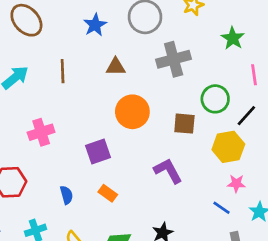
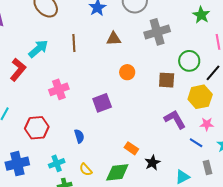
orange circle: (132, 112) -> (127, 72), size x0.6
purple L-shape: (168, 171) -> (175, 119), moved
orange rectangle: (108, 193) -> (131, 148), moved

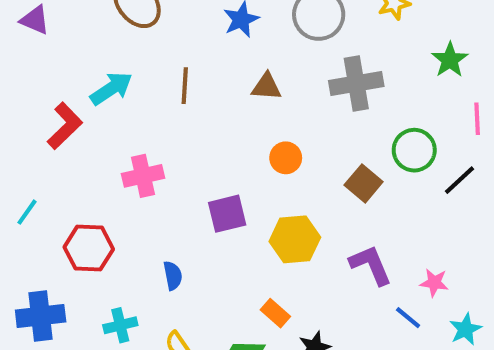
brown square: (167, 80) -> (364, 183), turned 30
yellow hexagon: (200, 97) -> (295, 239), moved

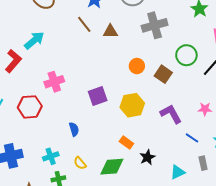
brown line: (185, 86) -> (84, 24), moved, turned -36
orange circle: (286, 158) -> (137, 66), moved
red hexagon: (89, 248) -> (30, 107), moved
pink star: (434, 283) -> (205, 109), moved

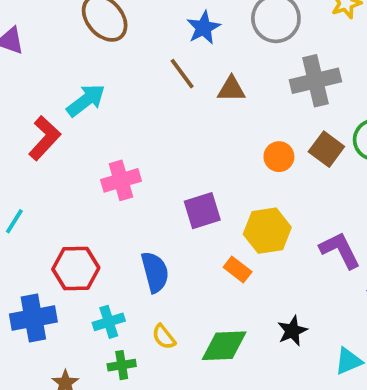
brown square: (163, 74) -> (326, 149), moved
red hexagon: (30, 107) -> (76, 269), moved
blue semicircle: (74, 129) -> (155, 272), size x1.5
orange rectangle: (126, 142) -> (238, 270), moved

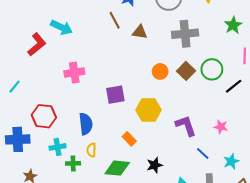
cyan arrow: (86, 100) -> (62, 27), turned 55
orange rectangle: (238, 270) -> (129, 139), moved
yellow semicircle: (164, 337) -> (91, 150), moved, turned 32
green cross: (122, 365) -> (73, 163), moved

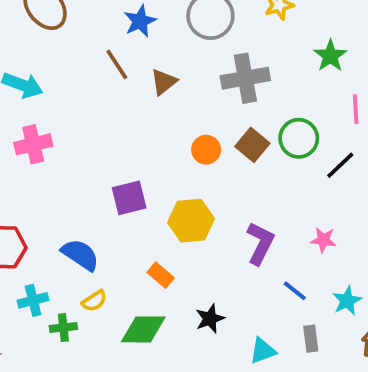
brown triangle: (140, 32) -> (164, 82), turned -42
pink cross: (74, 73) -> (33, 144), moved
blue semicircle: (86, 124) -> (80, 255), turned -45
purple L-shape: (186, 126) -> (260, 243), turned 50
yellow semicircle: (91, 150) -> (94, 301), turned -120

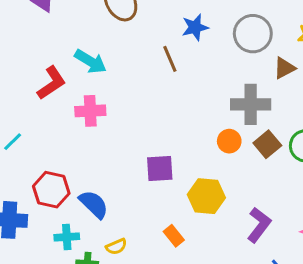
gray cross: (245, 78) -> (251, 104), moved
brown triangle: (164, 82) -> (284, 68), moved
blue semicircle: (80, 255) -> (94, 204), moved

